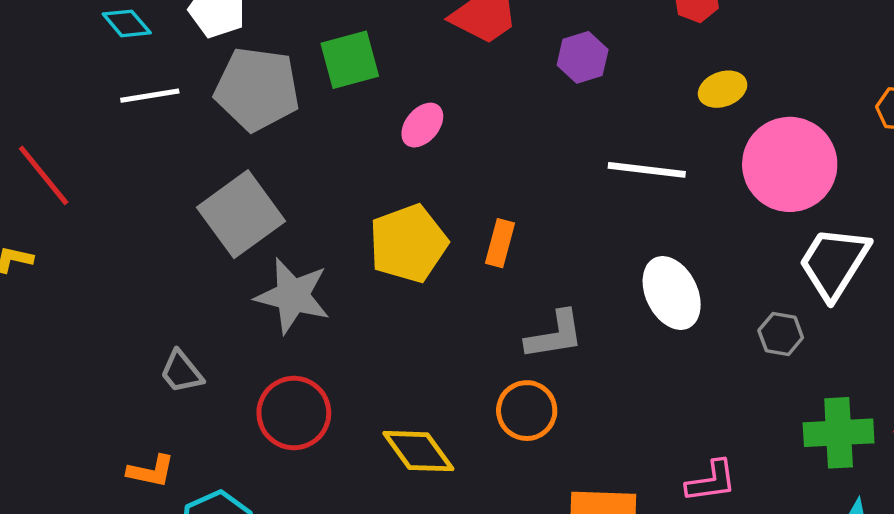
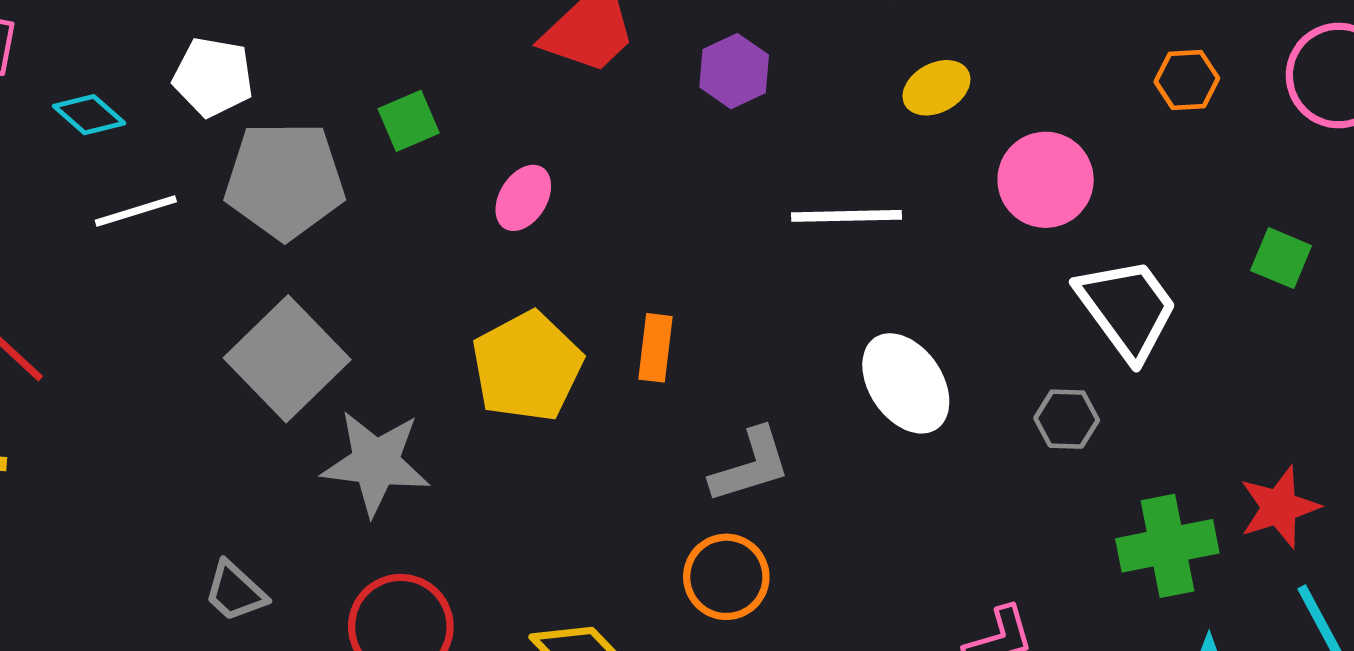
green square: (350, 60) -> (409, 121), size x0.7
pink circle: (790, 164) -> (1046, 180), size x0.7
white trapezoid: (834, 263) -> (1127, 309), turned 120

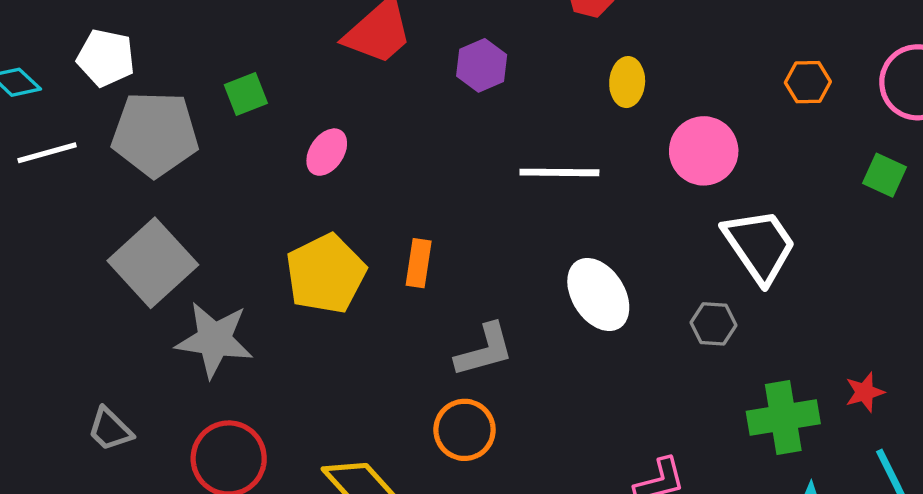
yellow ellipse: (936, 88) -> (627, 82), turned -60
green square: (1281, 258) -> (884, 175), moved
red star: (1279, 507) -> (865, 392), size x0.7

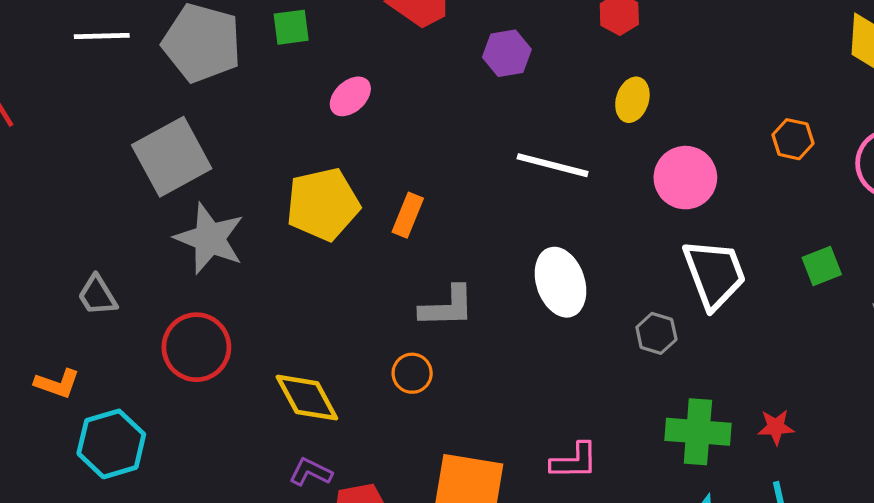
green square: (884, 175) -> (822, 266), moved, turned 30
orange circle: (465, 430) -> (412, 373), size x0.7

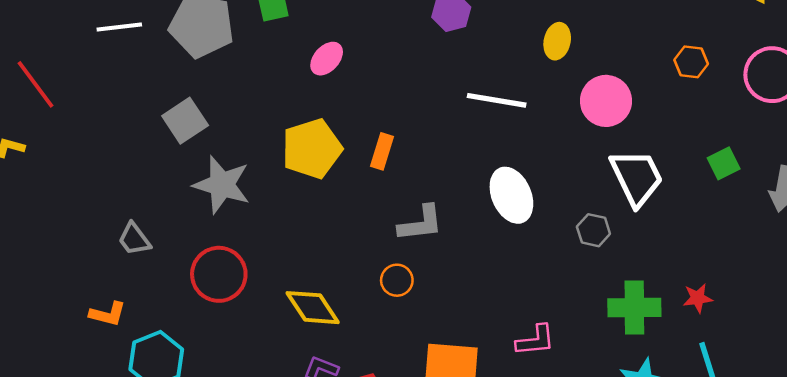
gray square: (172, 157) -> (185, 121), size x0.7

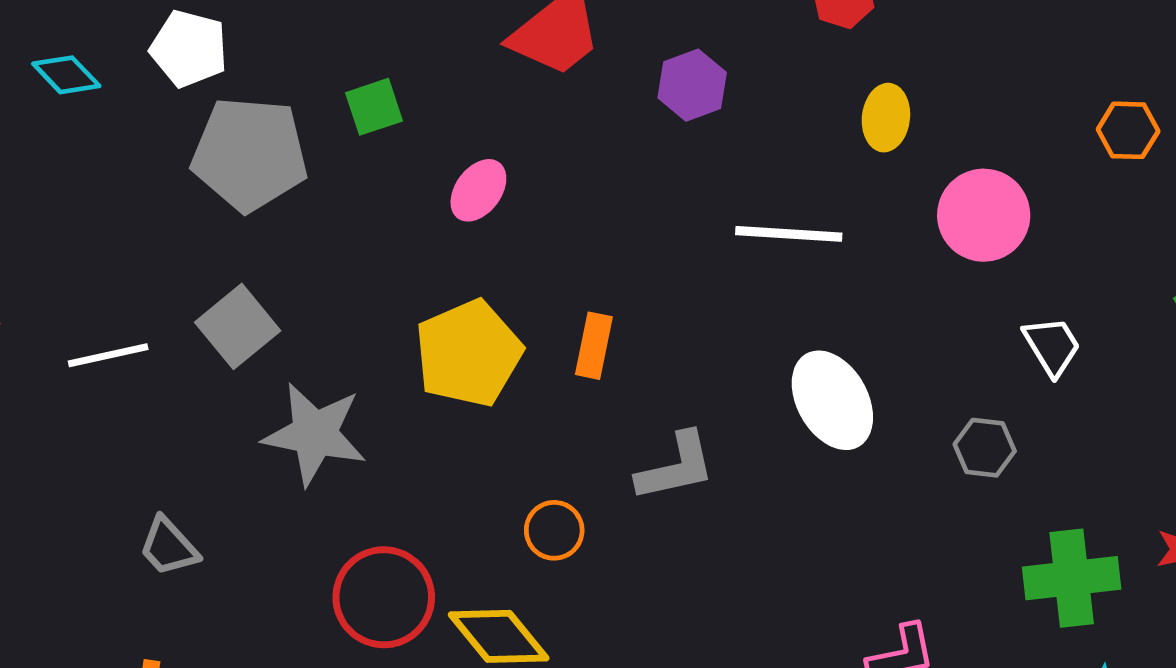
white line: (119, 27) -> (108, 355), moved
white trapezoid: (637, 178) -> (1052, 346), size x0.6
red circle: (219, 274) -> (384, 597), moved
orange circle: (397, 280) -> (554, 530), moved

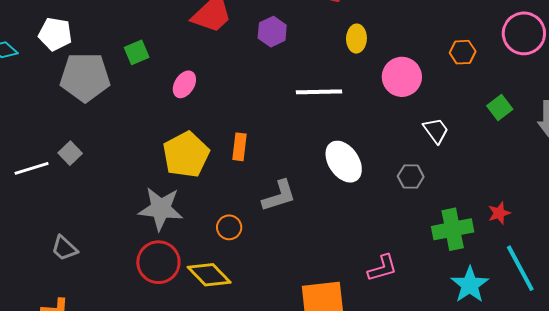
orange hexagon: (1128, 130) -> (463, 52), moved
gray square: (238, 326) -> (70, 153), moved, size x0.7
gray star: (315, 434) -> (161, 209), moved

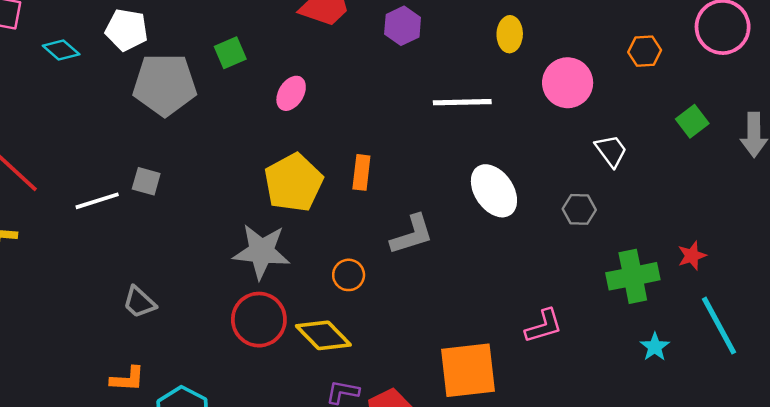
gray square: (70, 153) -> (146, 181), turned -30
cyan star: (470, 285) -> (655, 347), size x0.6

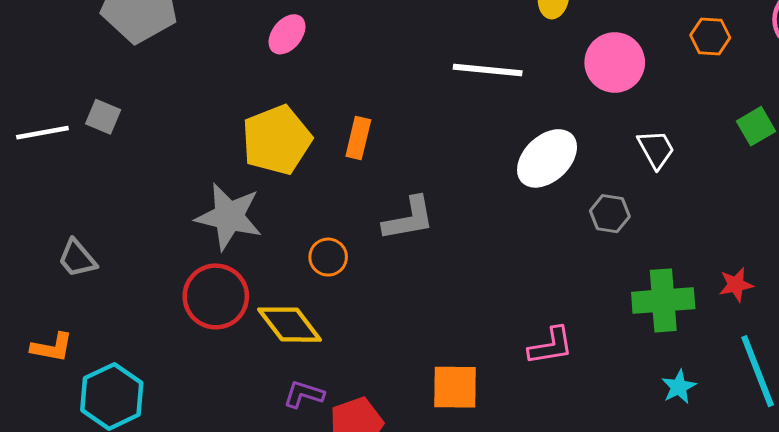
white ellipse: (494, 191) -> (547, 158), moved, turned 74
orange square: (468, 370) -> (455, 387), size x0.7

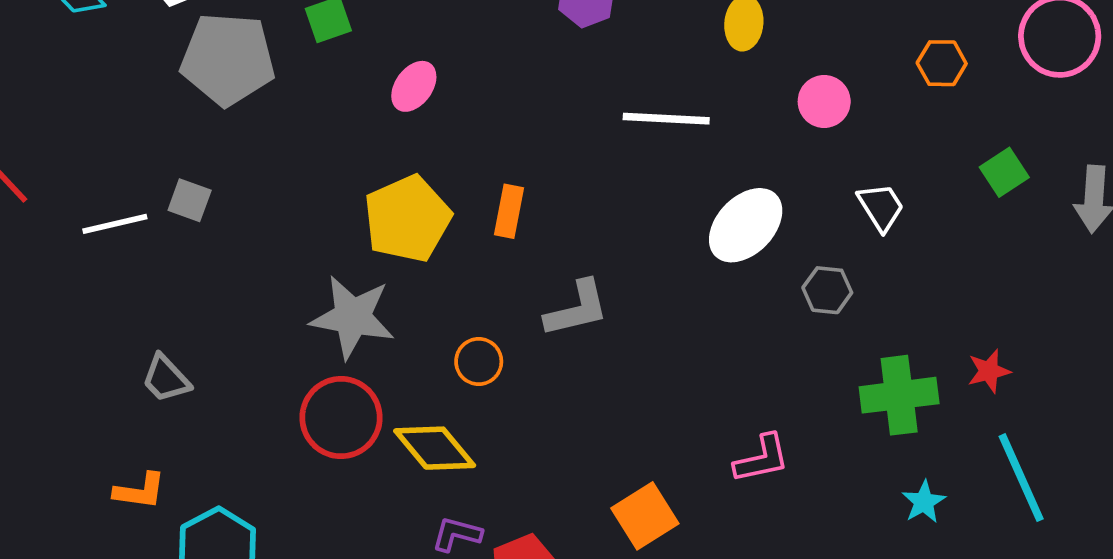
pink circle: (615, 63) -> (824, 101), size x0.7
orange square: (455, 387) -> (645, 516), turned -30

